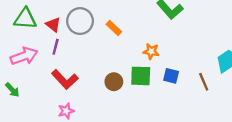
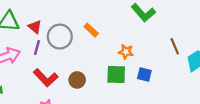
gray circle: (80, 21) -> (60, 37), moved
brown circle: (114, 82) -> (77, 80), moved
brown line: (204, 82) -> (175, 46), moved

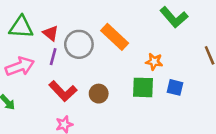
orange rectangle: (91, 30) -> (115, 37), size x1.6

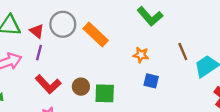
gray circle: (79, 44) -> (63, 24), moved
orange star: (154, 62) -> (141, 55), moved
green square: (143, 87) -> (105, 93), moved

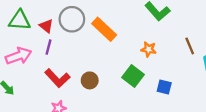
blue square: (151, 81) -> (164, 87), moved
green square: (105, 93) -> (133, 76), moved, turned 35

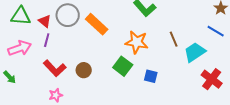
orange star: (149, 49) -> (137, 42), size x1.6

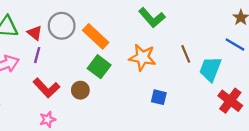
cyan trapezoid: (195, 52) -> (210, 69), turned -35
green square: (123, 66) -> (99, 67), moved

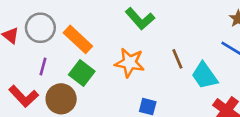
purple line: (37, 55) -> (43, 67), moved
cyan trapezoid: (210, 69) -> (205, 76), turned -56
brown circle: (80, 90) -> (61, 99), size x1.5

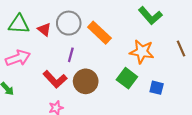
green square: (82, 73) -> (127, 78), moved

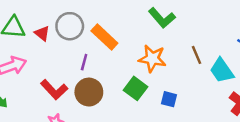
purple line: (71, 55) -> (84, 62), moved

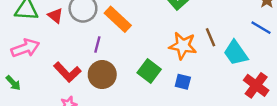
orange star: (152, 59) -> (183, 46), moved

